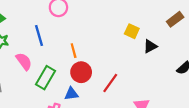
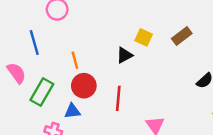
brown rectangle: (175, 19) -> (182, 36), moved
black triangle: (150, 46) -> (125, 55), moved
red line: (110, 83) -> (118, 98), turned -30

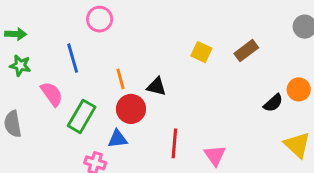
black triangle: (125, 55) -> (156, 86), moved, turned 42
red line: (118, 98) -> (174, 143), moved

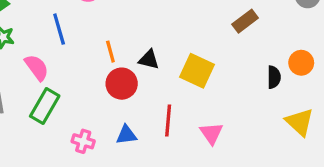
yellow square: (201, 52) -> (197, 71), moved, size x1.5
black semicircle: (273, 103) -> (274, 77), turned -48
green rectangle: (82, 116) -> (45, 106), moved
blue triangle: (118, 139) -> (126, 135), moved

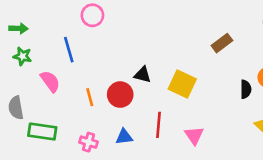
orange line: (110, 52) -> (90, 97), moved
green rectangle: (45, 106) -> (42, 132), moved, turned 68

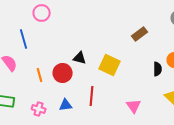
pink triangle: (194, 135) -> (134, 106), moved

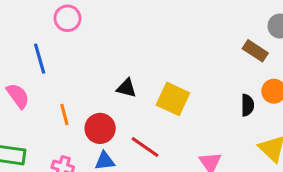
brown rectangle: (140, 34) -> (255, 51), moved, turned 70
red circle: (63, 73) -> (100, 128), moved
red line: (92, 96) -> (145, 147), turned -60

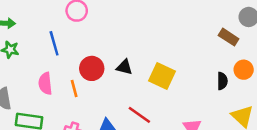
pink semicircle: (18, 96) -> (45, 84), moved, turned -150
red circle: (100, 128) -> (92, 68), moved

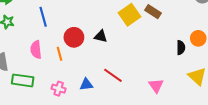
brown rectangle: (229, 37) -> (153, 12), moved
yellow square: (162, 76) -> (129, 15), moved, turned 30

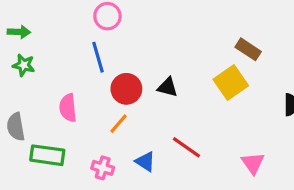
yellow square: (129, 15) -> (231, 83), moved
blue line: (43, 17) -> (98, 57), moved
orange line: (60, 54) -> (118, 124), moved, turned 56
blue triangle: (86, 85) -> (145, 162), turned 40

